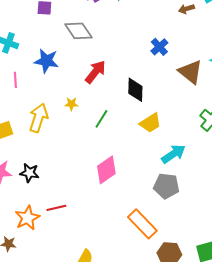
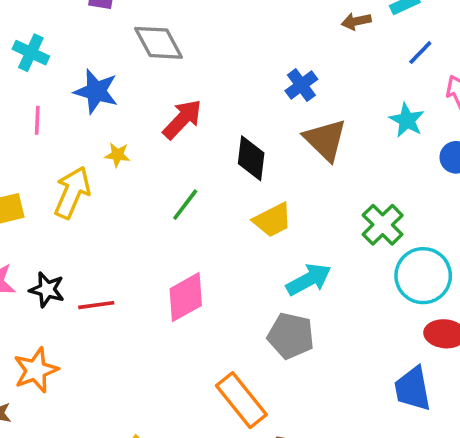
brown triangle: (190, 72) -> (325, 140), moved
yellow star: (71, 104) -> (117, 155), moved
red line: (56, 208) -> (96, 305), moved

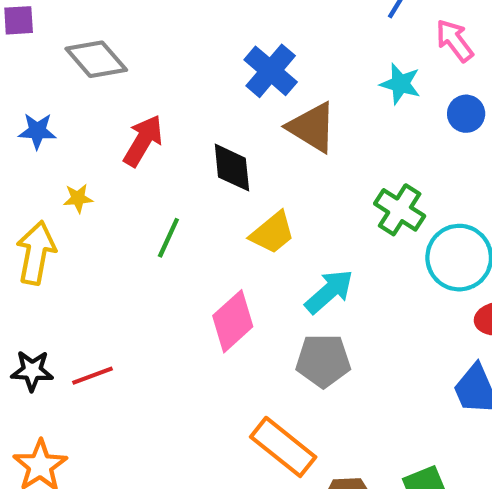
blue cross: (301, 85) -> (271, 71), size x1.4
blue star: (96, 91) -> (37, 131), size x0.7
pink diamond: (186, 297) -> (233, 321), moved

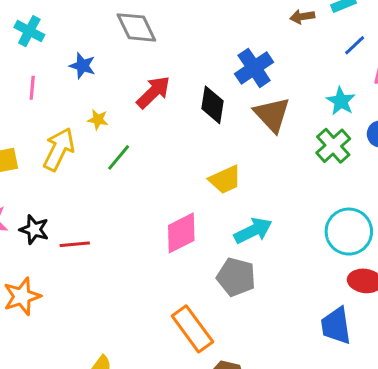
black diamond: (232, 168) -> (213, 105), moved
green cross: (400, 210) -> (333, 146), moved
green line: (168, 238) -> (119, 157), moved

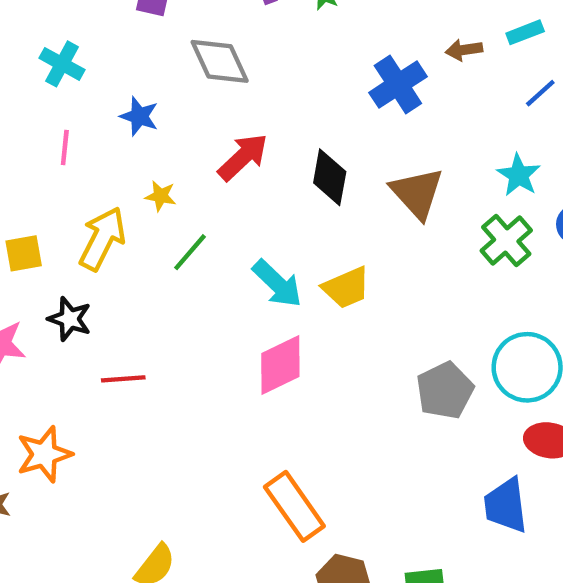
blue cross: (254, 68) -> (398, 85), moved
black star: (34, 230) -> (70, 319), moved
cyan arrow: (253, 231) -> (277, 284), moved, turned 69
gray pentagon: (236, 277) -> (445, 390), moved, turned 30

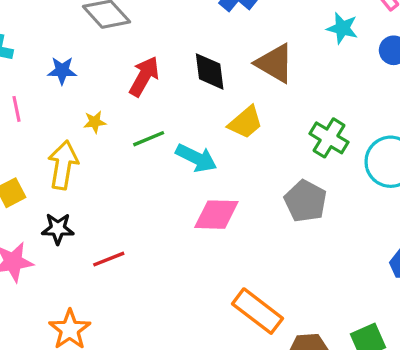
green cross: (506, 241) -> (329, 138), moved
green line: (190, 252) -> (149, 139), moved, turned 44
yellow trapezoid: (346, 288) -> (246, 122), moved
pink diamond: (280, 365) -> (216, 215), turned 45
gray pentagon: (445, 390) -> (305, 201), moved

